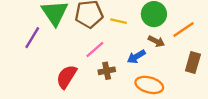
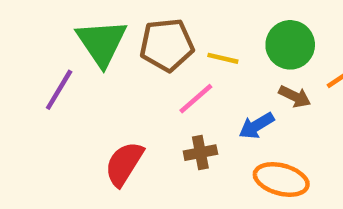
pink line: (95, 50) -> (196, 99), moved

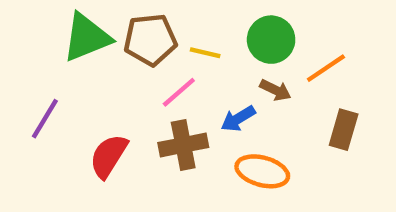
green triangle: (102, 43) -> (87, 37), turned 42
purple line: (59, 90) -> (45, 119), moved
brown cross: (200, 153) -> (183, 145), size x1.5

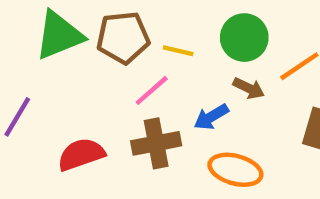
red semicircle: (109, 156) -> (81, 154), turned 39

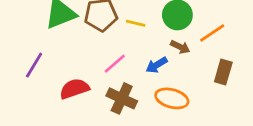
pink line: (152, 90) -> (115, 64), moved
brown cross: (156, 143) -> (122, 98), moved, turned 36

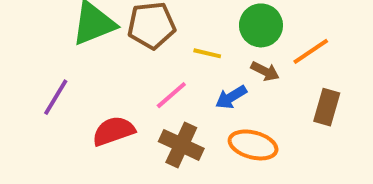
yellow line: (136, 23) -> (207, 53), moved

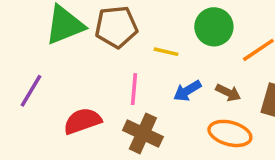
brown arrow: (265, 71) -> (228, 93), moved
pink line: (171, 95) -> (134, 89), turned -44
orange ellipse: (253, 145) -> (230, 133), moved

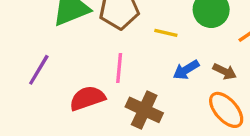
pink line: (134, 89) -> (119, 68), moved
orange ellipse: (230, 133) -> (226, 110), turned 33

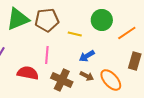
brown arrow: (224, 71) -> (87, 76), moved
red semicircle: (87, 98) -> (28, 73), turned 30

